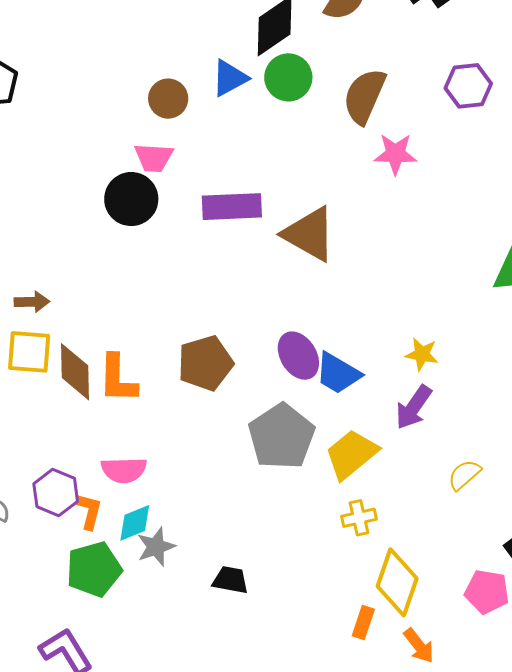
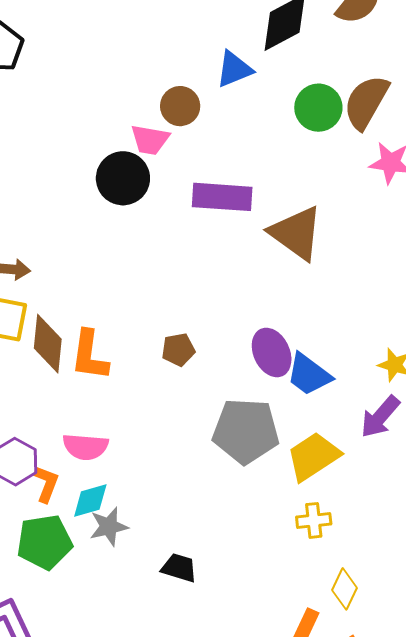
green circle: (288, 77) -> (318, 108), moved
brown circle: (168, 99) -> (180, 106), moved
brown pentagon: (205, 363) -> (178, 350), size x0.6
gray pentagon: (282, 436) -> (246, 431), turned 30
yellow diamond: (397, 582) -> (344, 589), size x0.6

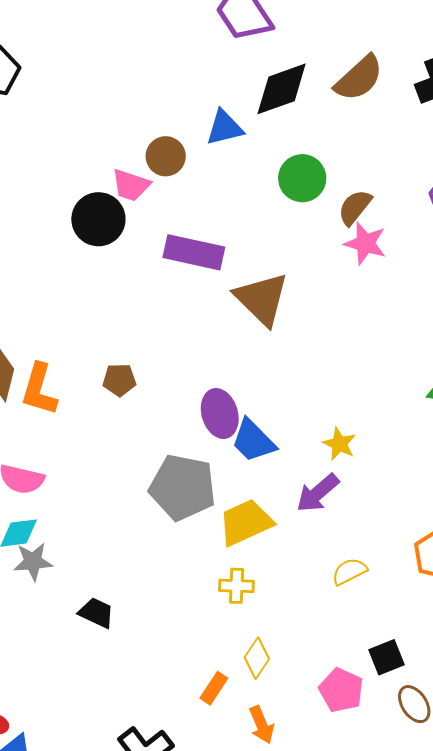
brown semicircle: (366, 102) -> (355, 207), moved, size x0.7
brown pentagon: (178, 350) -> (119, 380), moved

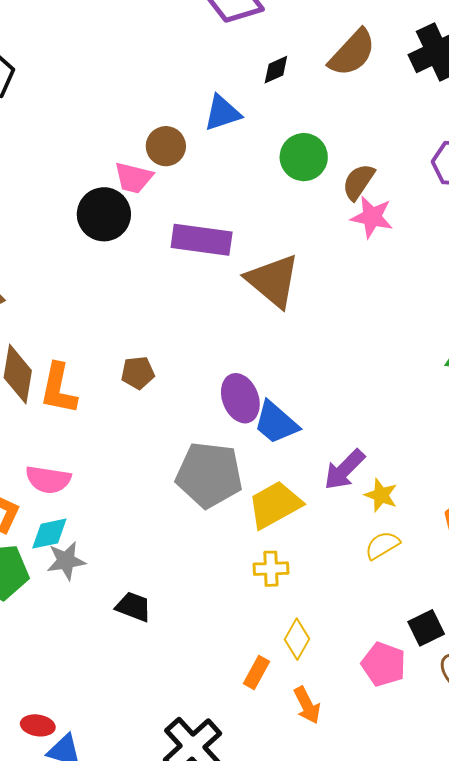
black diamond: (282, 89) -> (276, 70), size x0.5
yellow star: (339, 444) -> (381, 495), moved

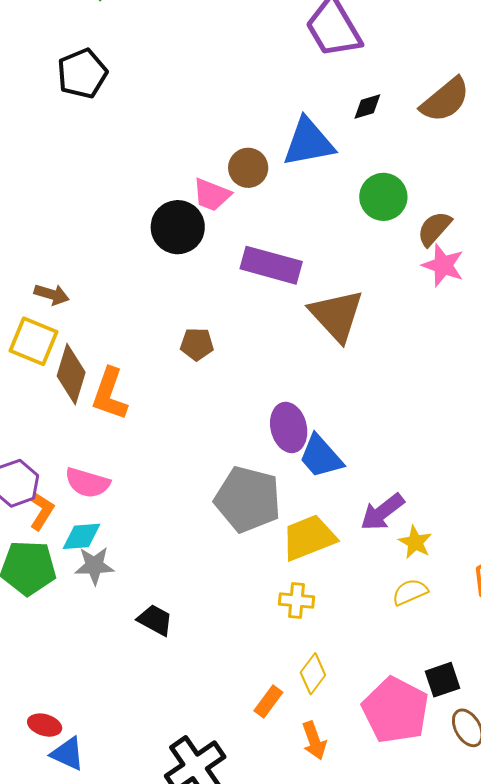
blue triangle: (222, 113) -> (309, 142), size x1.4
brown pentagon: (138, 373) -> (197, 344), moved
pink pentagon: (384, 664) -> (396, 710), size x1.5

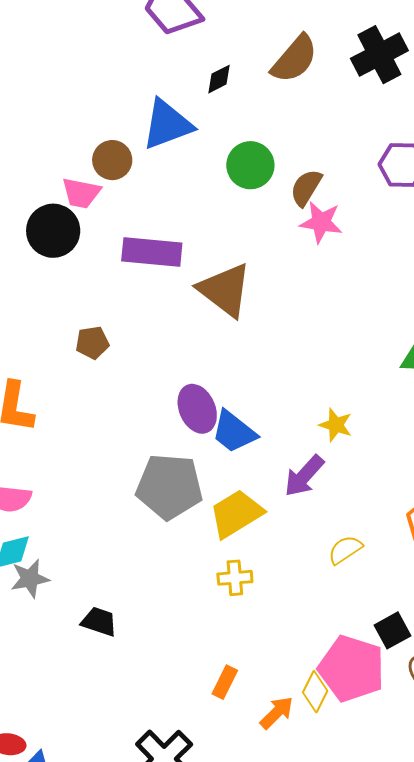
yellow star: (415, 542) -> (336, 425), moved
yellow diamond: (313, 674) -> (315, 692), moved
orange arrow: (314, 741) -> (277, 713), turned -105

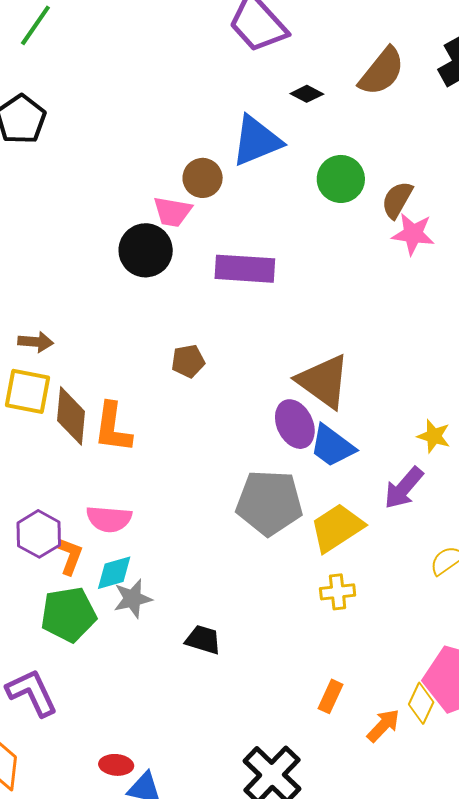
black diamond: (219, 79) -> (307, 94), turned 56
brown triangle: (225, 290) -> (323, 381), moved

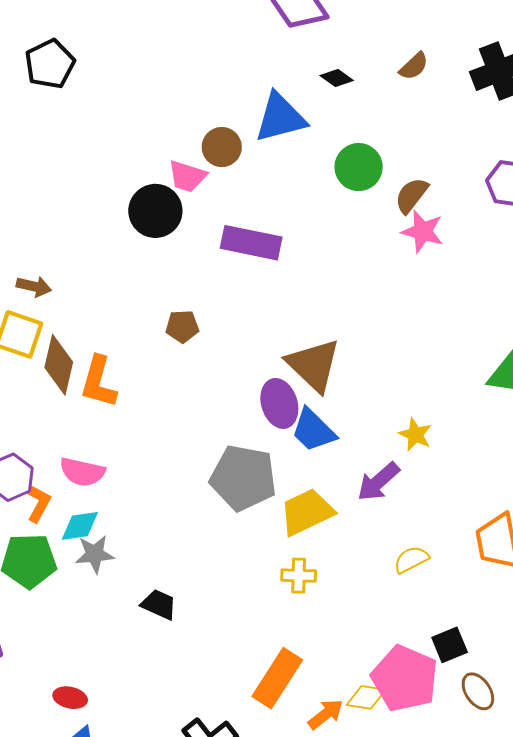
brown semicircle: (382, 71) -> (414, 66), size x0.6
orange rectangle: (331, 696) -> (277, 678), size x1.8
yellow diamond: (421, 703) -> (366, 697), turned 66
red ellipse: (116, 765) -> (70, 698), moved

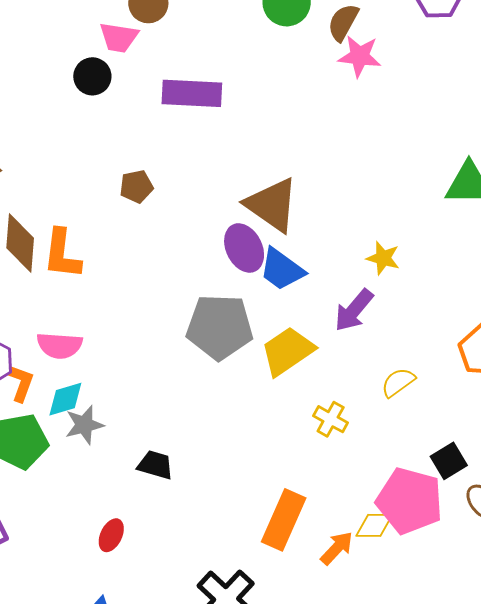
black circle: (155, 211) -> (92, 76), size x0.7
yellow cross: (299, 576) -> (331, 419), moved, turned 36
red ellipse: (70, 698) -> (111, 535), moved, turned -68

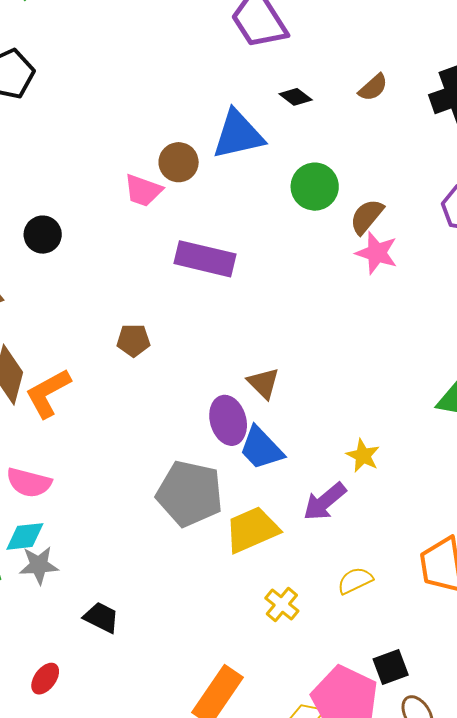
black circle: (92, 76) -> (43, 235), moved
brown triangle: (272, 205) -> (263, 383), size x0.6
orange L-shape: (62, 254) -> (48, 393), turned 44

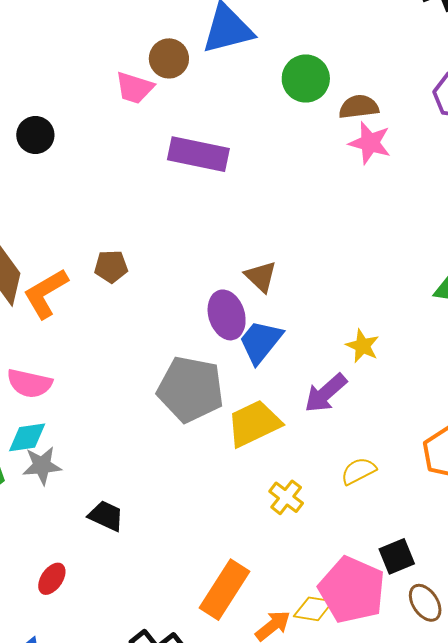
brown semicircle: (367, 217) -> (359, 107), turned 45
brown pentagon: (133, 340) -> (111, 266), moved
blue trapezoid: (261, 448) -> (261, 342), turned 84

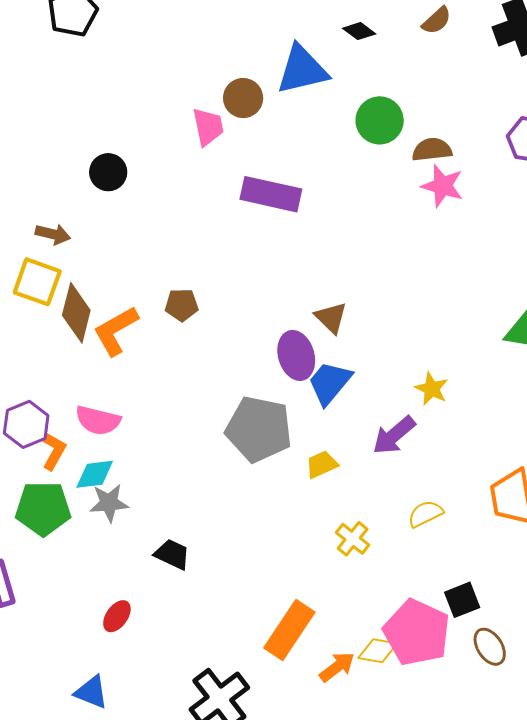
pink trapezoid: (134, 88) -> (208, 127), turned -120
yellow trapezoid: (254, 423) -> (322, 464), size x0.6

